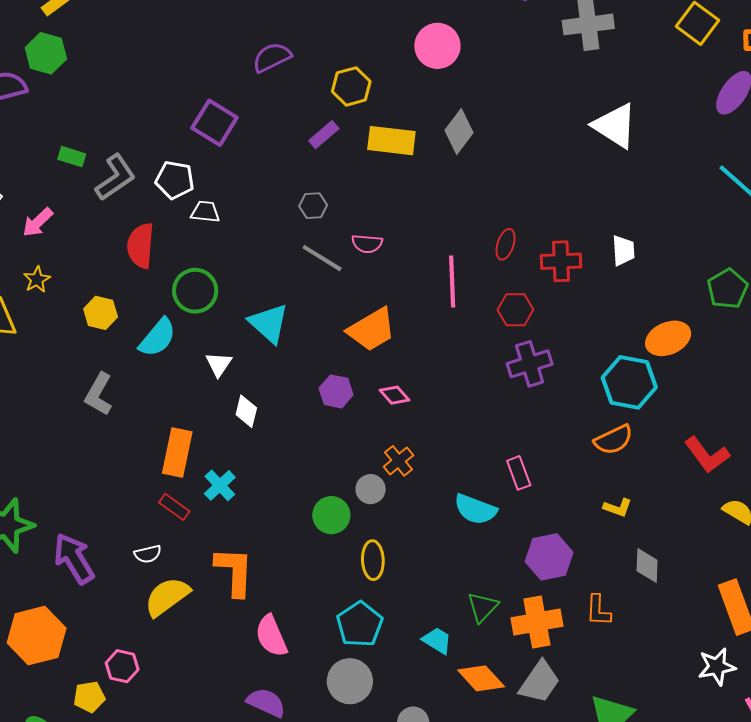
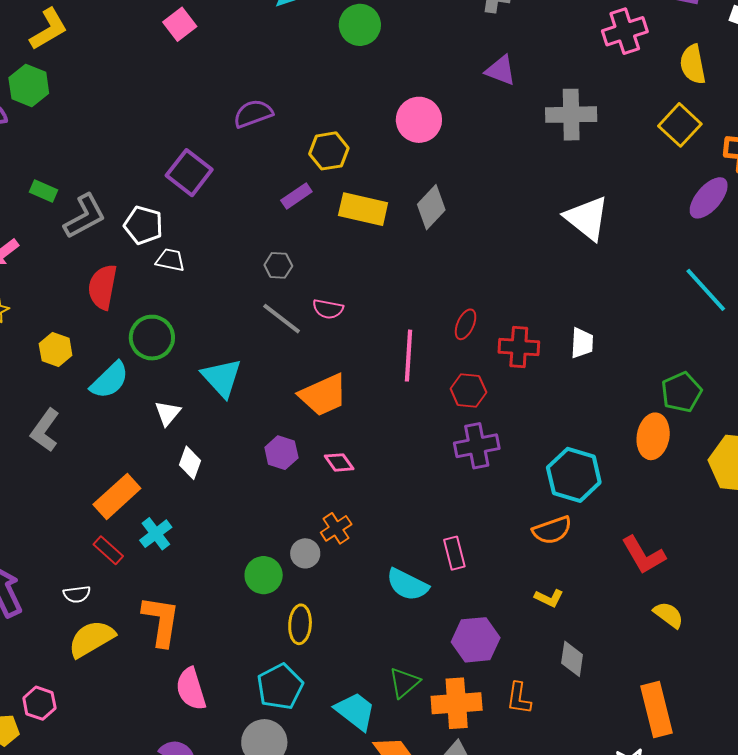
orange ellipse: (668, 338) -> (653, 436), moved, turned -63
orange rectangle: (177, 453) -> (117, 496), turned 30
cyan trapezoid: (437, 641) -> (355, 711), size x1.4

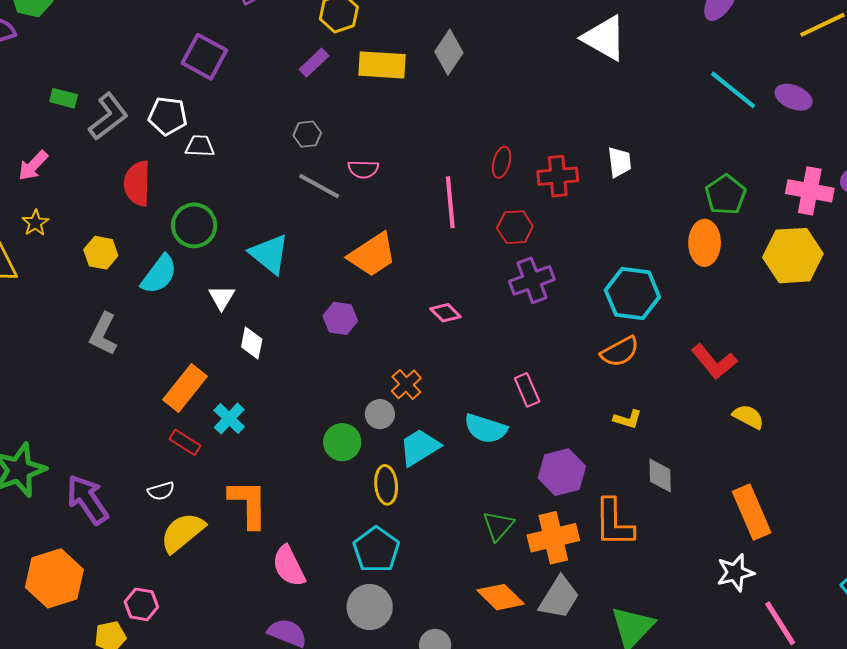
pink diamond: (339, 462) -> (445, 313), moved
orange L-shape: (519, 698) -> (614, 523), size x1.6
cyan trapezoid: (355, 711) -> (420, 447), moved, turned -60

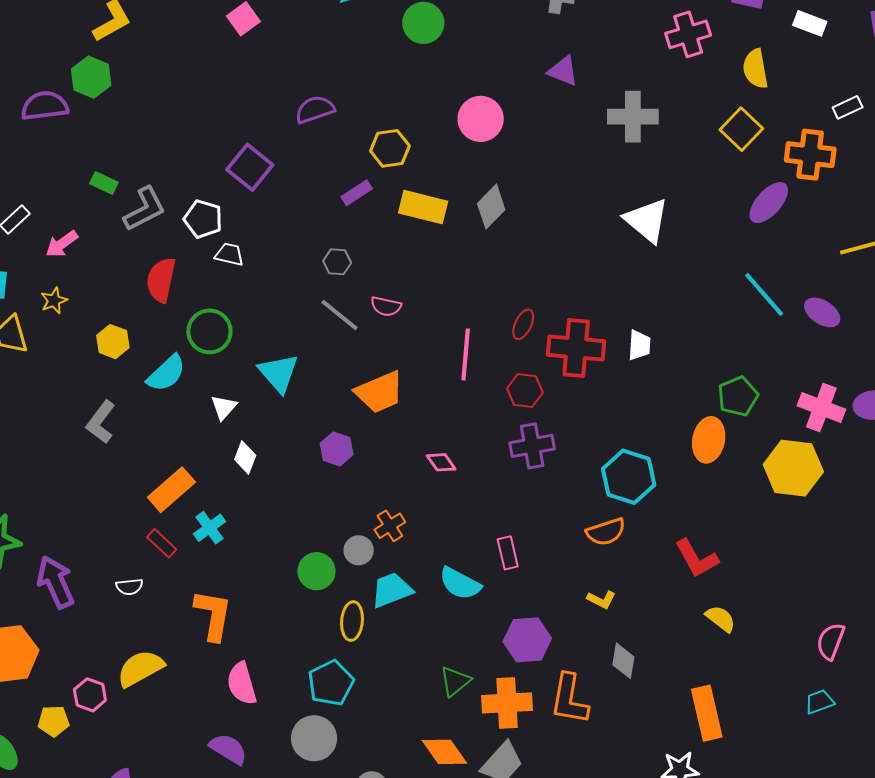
red cross: (558, 176) -> (576, 348), size x1.4
yellow semicircle: (183, 532) -> (140, 668), moved

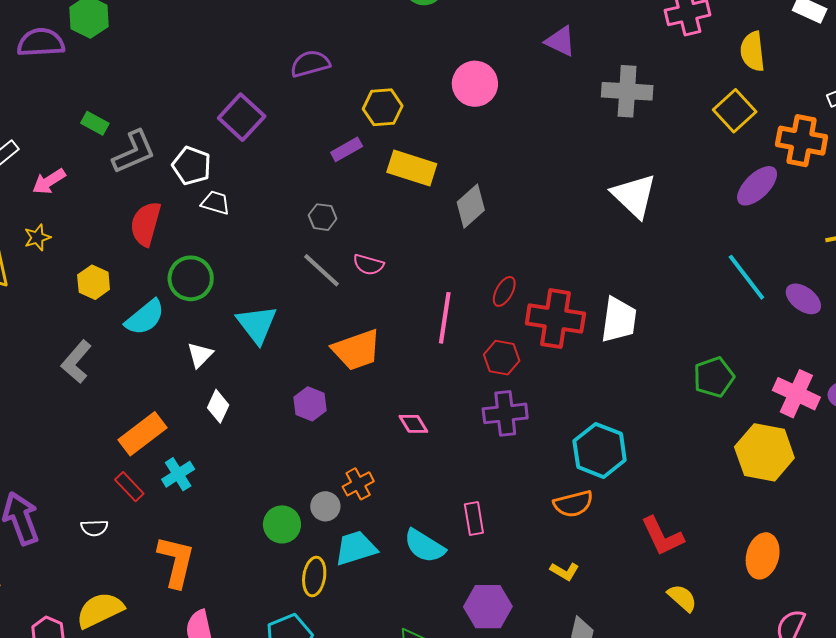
gray diamond: (491, 207) -> (471, 206), moved
white trapezoid: (639, 345) -> (619, 320), size x1.5
orange ellipse: (709, 440) -> (763, 556), moved

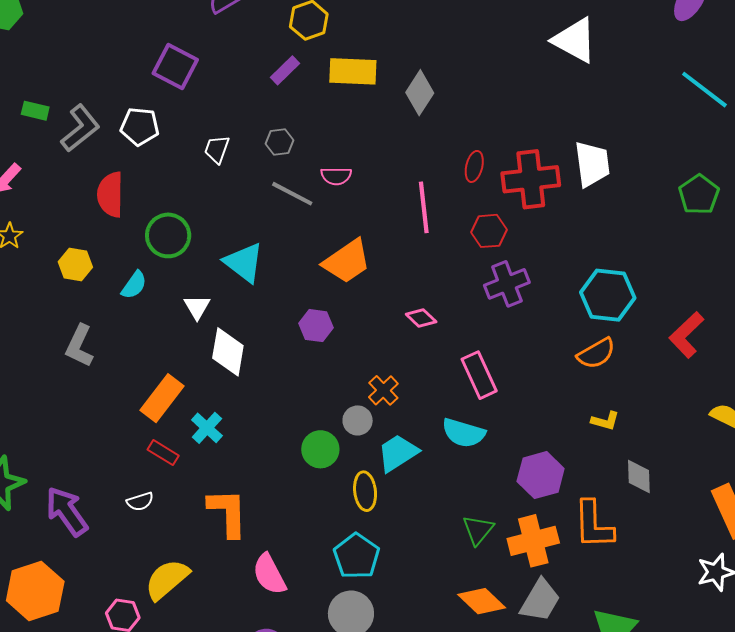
white trapezoid: (216, 203) -> (217, 149), moved, turned -72
cyan semicircle: (145, 317) -> (134, 285), size x0.7
white diamond: (218, 406) -> (228, 352), size x1.5
pink rectangle: (474, 518) -> (479, 375), moved, size x1.4
red L-shape: (662, 536) -> (686, 335), moved, turned 87

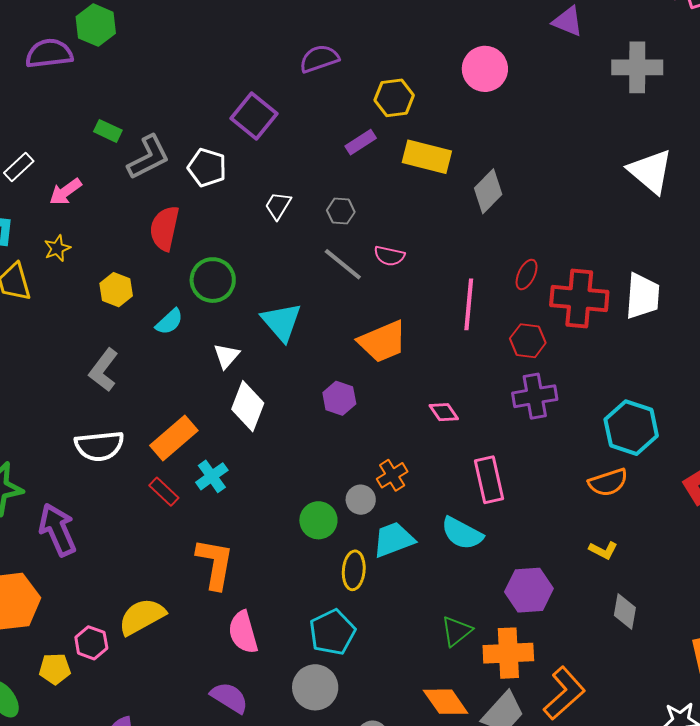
white semicircle: (140, 502) -> (99, 446), moved, size x1.8
orange L-shape: (594, 525) -> (564, 693), moved, turned -142

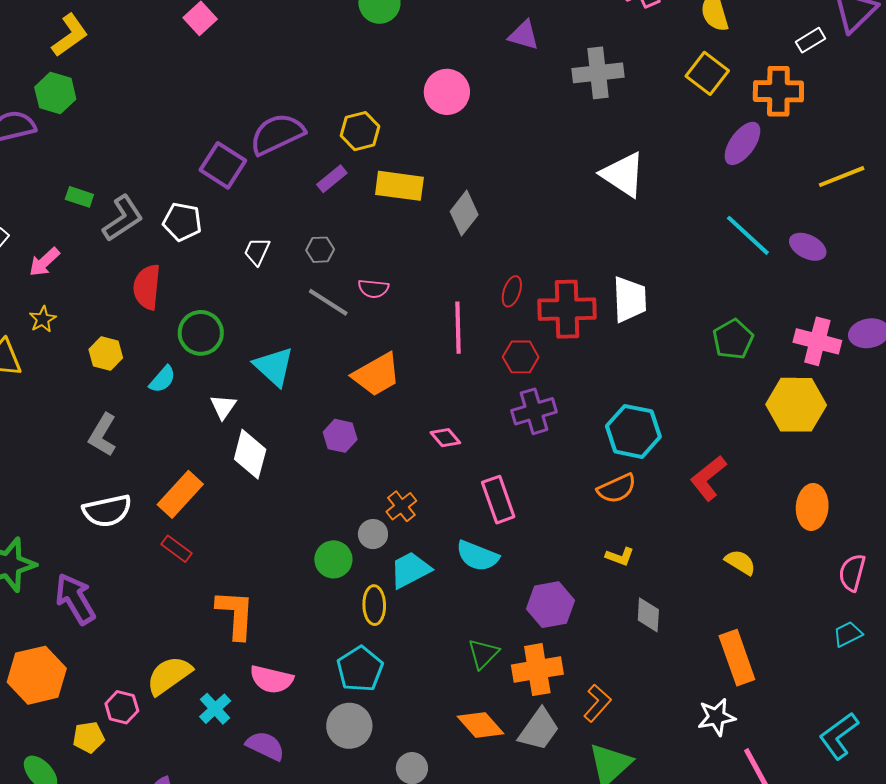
purple semicircle: (319, 59) -> (277, 134), moved, size x1.4
cyan cross: (212, 476) -> (215, 709), moved
pink semicircle: (243, 632) -> (271, 679), turned -54
orange L-shape: (564, 693) -> (597, 703), size x0.7

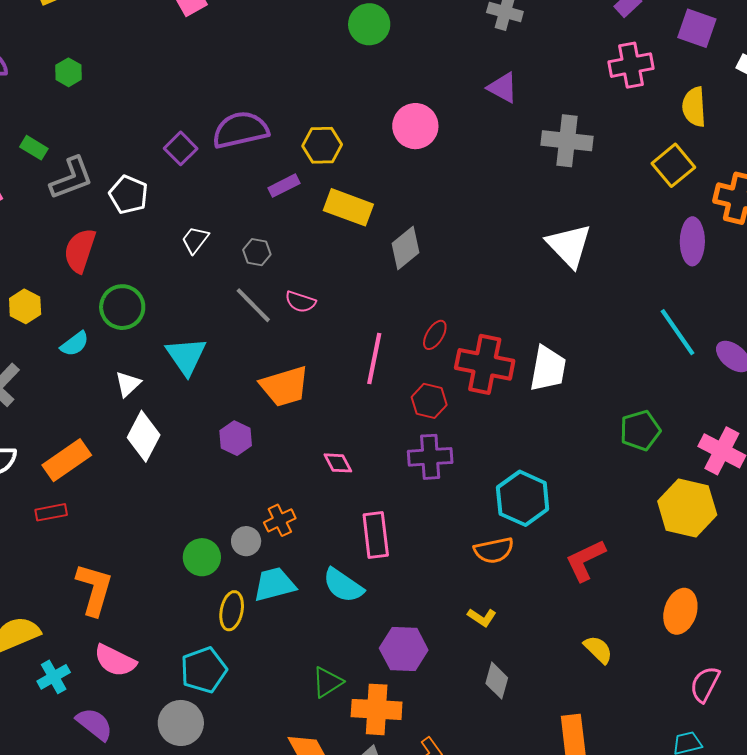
green hexagon: (55, 93) -> (68, 72), moved, size x0.7
purple ellipse: (742, 143) -> (692, 241), turned -48
purple square: (223, 165) -> (181, 148), size x0.7
red rectangle: (177, 549) -> (51, 512), turned -60

